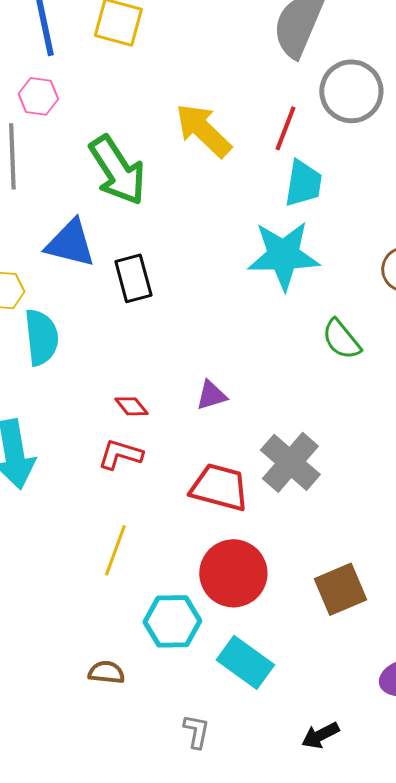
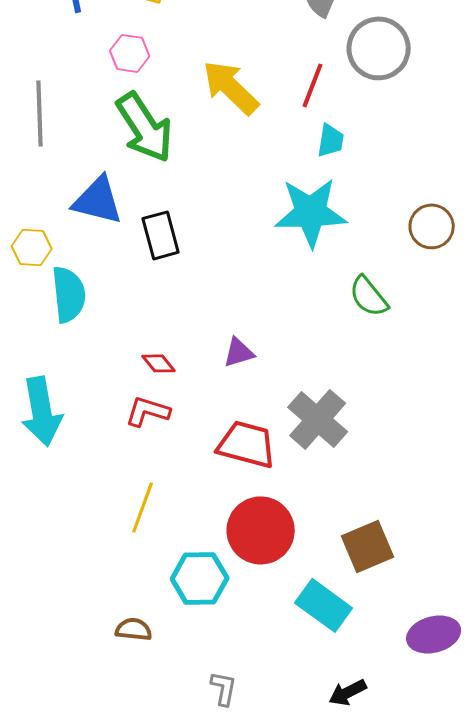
pink hexagon: (38, 96) -> (130, 53), moved
cyan trapezoid: (303, 183) -> (331, 140), size x0.7
cyan rectangle: (245, 662) -> (324, 605), moved

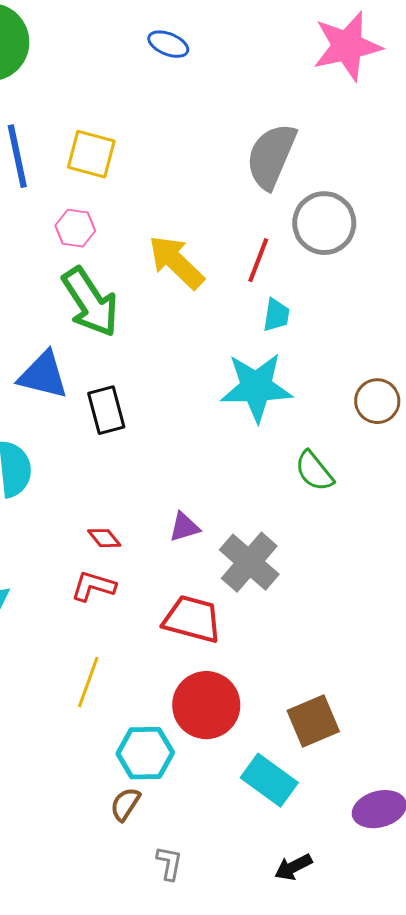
gray cross: (318, 419) -> (249, 562), moved
brown semicircle: (134, 629) -> (125, 804), moved, turned -63

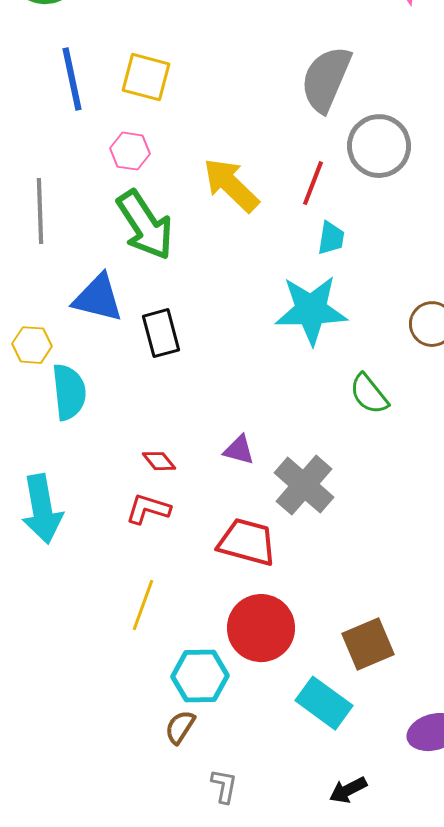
purple triangle: (184, 527) -> (239, 450), turned 32

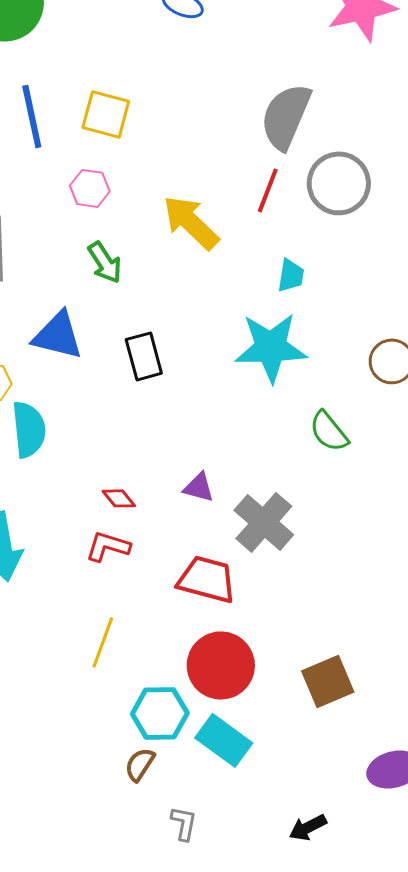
red line: (313, 183) -> (268, 190), moved
green arrow: (145, 225) -> (105, 262), size x0.6
black rectangle: (161, 333) -> (144, 356), moved
cyan rectangle: (324, 703) -> (224, 740), moved

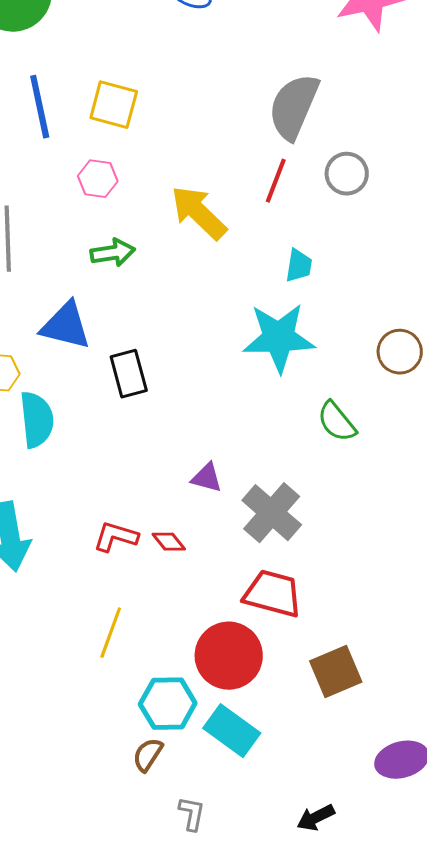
gray circle: (339, 183) -> (347, 174), size x0.7
green arrow: (105, 262) -> (113, 253), turned -66
black rectangle: (144, 356) -> (129, 374), moved
red diamond: (119, 498) -> (169, 542), moved
red trapezoid: (207, 579) -> (273, 594), moved

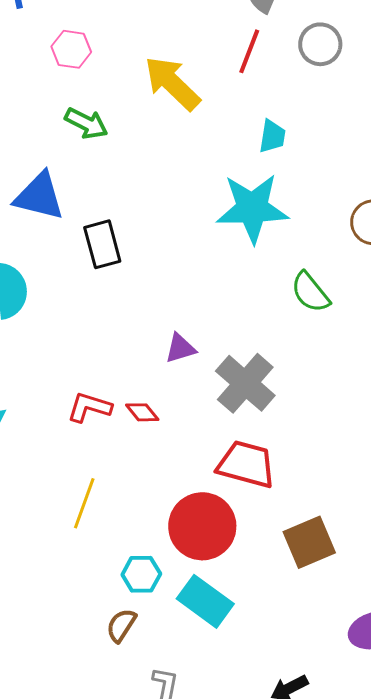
green arrow: (113, 253) -> (86, 123), turned 36
purple triangle: (207, 478) -> (180, 348), turned -32
cyan hexagon: (168, 704) -> (141, 574), size x0.7

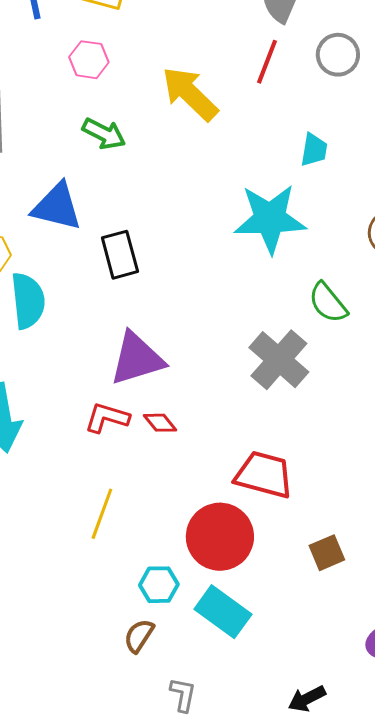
cyan trapezoid: (272, 136) -> (314, 150), moved
purple triangle: (180, 348) -> (137, 359), moved, size x1.8
gray cross: (245, 383) -> (279, 360), moved
brown square: (309, 542) -> (327, 553), size x0.7

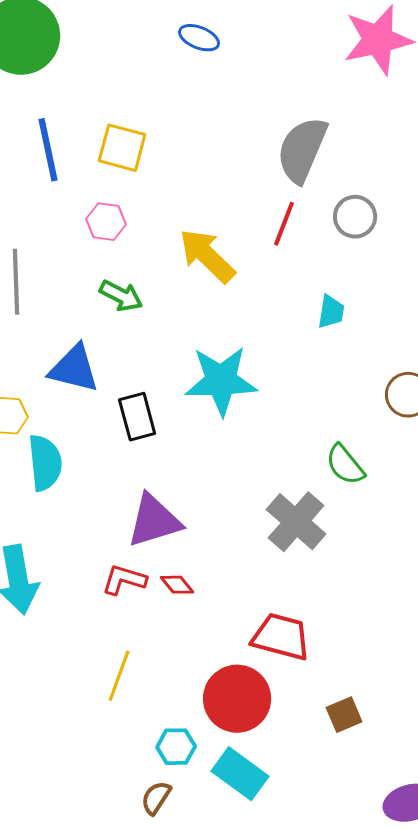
cyan star: (270, 219) -> (221, 381), moved

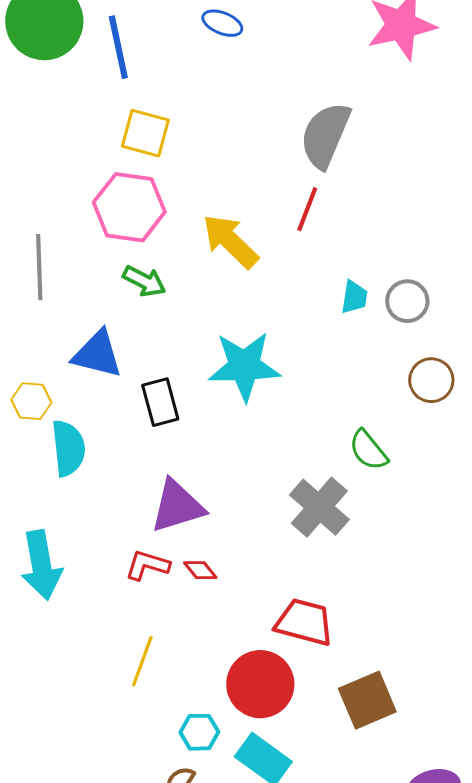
blue line: (48, 150) -> (118, 47), moved
gray circle: (355, 217) -> (407, 301), moved
pink hexagon: (106, 222) -> (129, 207), size x1.8
brown square: (344, 715) -> (367, 700), size x1.6

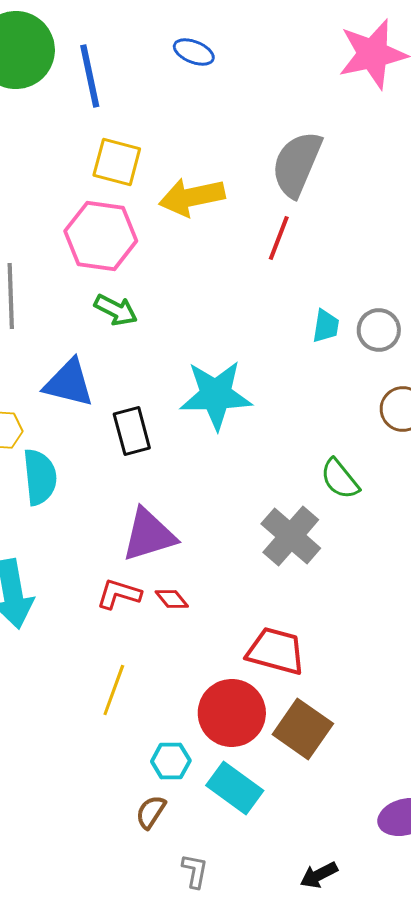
yellow arrow: (230, 241) -> (192, 197), moved, turned -56
brown square: (367, 700) -> (303, 729), moved, turned -32

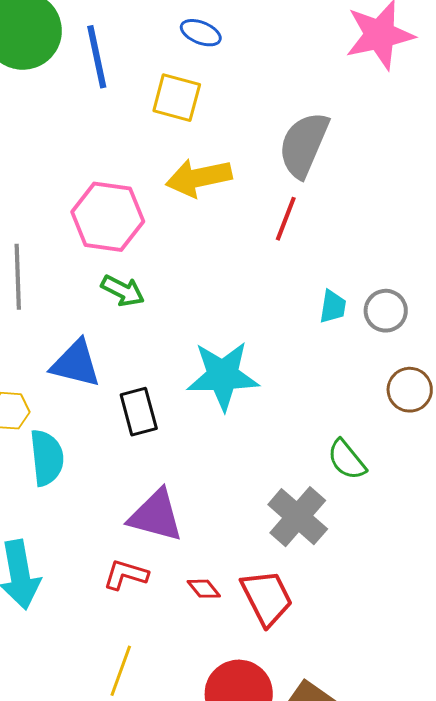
yellow square: (117, 162) -> (177, 98), moved
purple triangle: (149, 535) -> (156, 516), turned 32
red diamond: (172, 599) -> (204, 589), moved
red trapezoid: (276, 651) -> (267, 598), moved, turned 48

